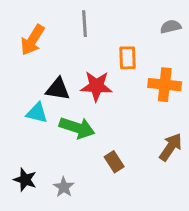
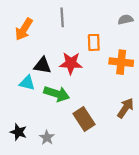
brown rectangle: (114, 162) -> (84, 119), size x1.5

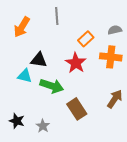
gray semicircle: (126, 20) -> (115, 30), moved
orange rectangle: (94, 42) -> (86, 39), turned 49
red star: (71, 63) -> (76, 63), moved, turned 30

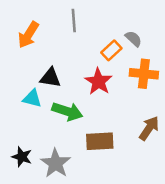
gray semicircle: (115, 30) -> (133, 39), moved, turned 56
brown rectangle: (77, 109) -> (100, 141), turned -60
gray star: (43, 126) -> (56, 163), size x1.6

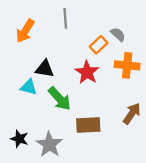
green arrow: (67, 111) -> (60, 99), turned 30

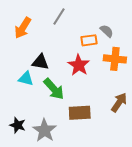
gray line: (65, 18) -> (59, 16), turned 36
orange rectangle: (99, 45) -> (89, 40), turned 35

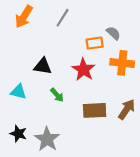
orange arrow: (23, 28) -> (24, 17), moved
cyan triangle: (26, 79) -> (18, 92), moved
green arrow: (54, 89) -> (57, 95), size x0.6
brown rectangle: (80, 113) -> (95, 110), moved

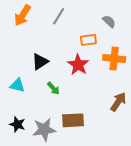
gray semicircle: (113, 33) -> (109, 21), moved
black triangle: (43, 66) -> (40, 62), turned -42
brown rectangle: (95, 110) -> (73, 120), moved
gray star: (47, 139) -> (44, 130), turned 30

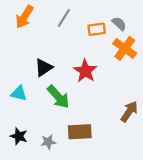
orange rectangle: (88, 40) -> (97, 29), moved
orange cross: (114, 59) -> (125, 48), moved, turned 30
green arrow: (53, 88) -> (58, 97), size x1.6
gray star: (44, 130) -> (48, 142), size x0.6

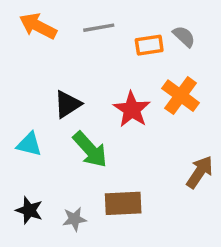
orange arrow: (24, 17) -> (38, 26), turned 85
gray line: (64, 18) -> (99, 28), turned 48
orange cross: (125, 48) -> (181, 96), moved

